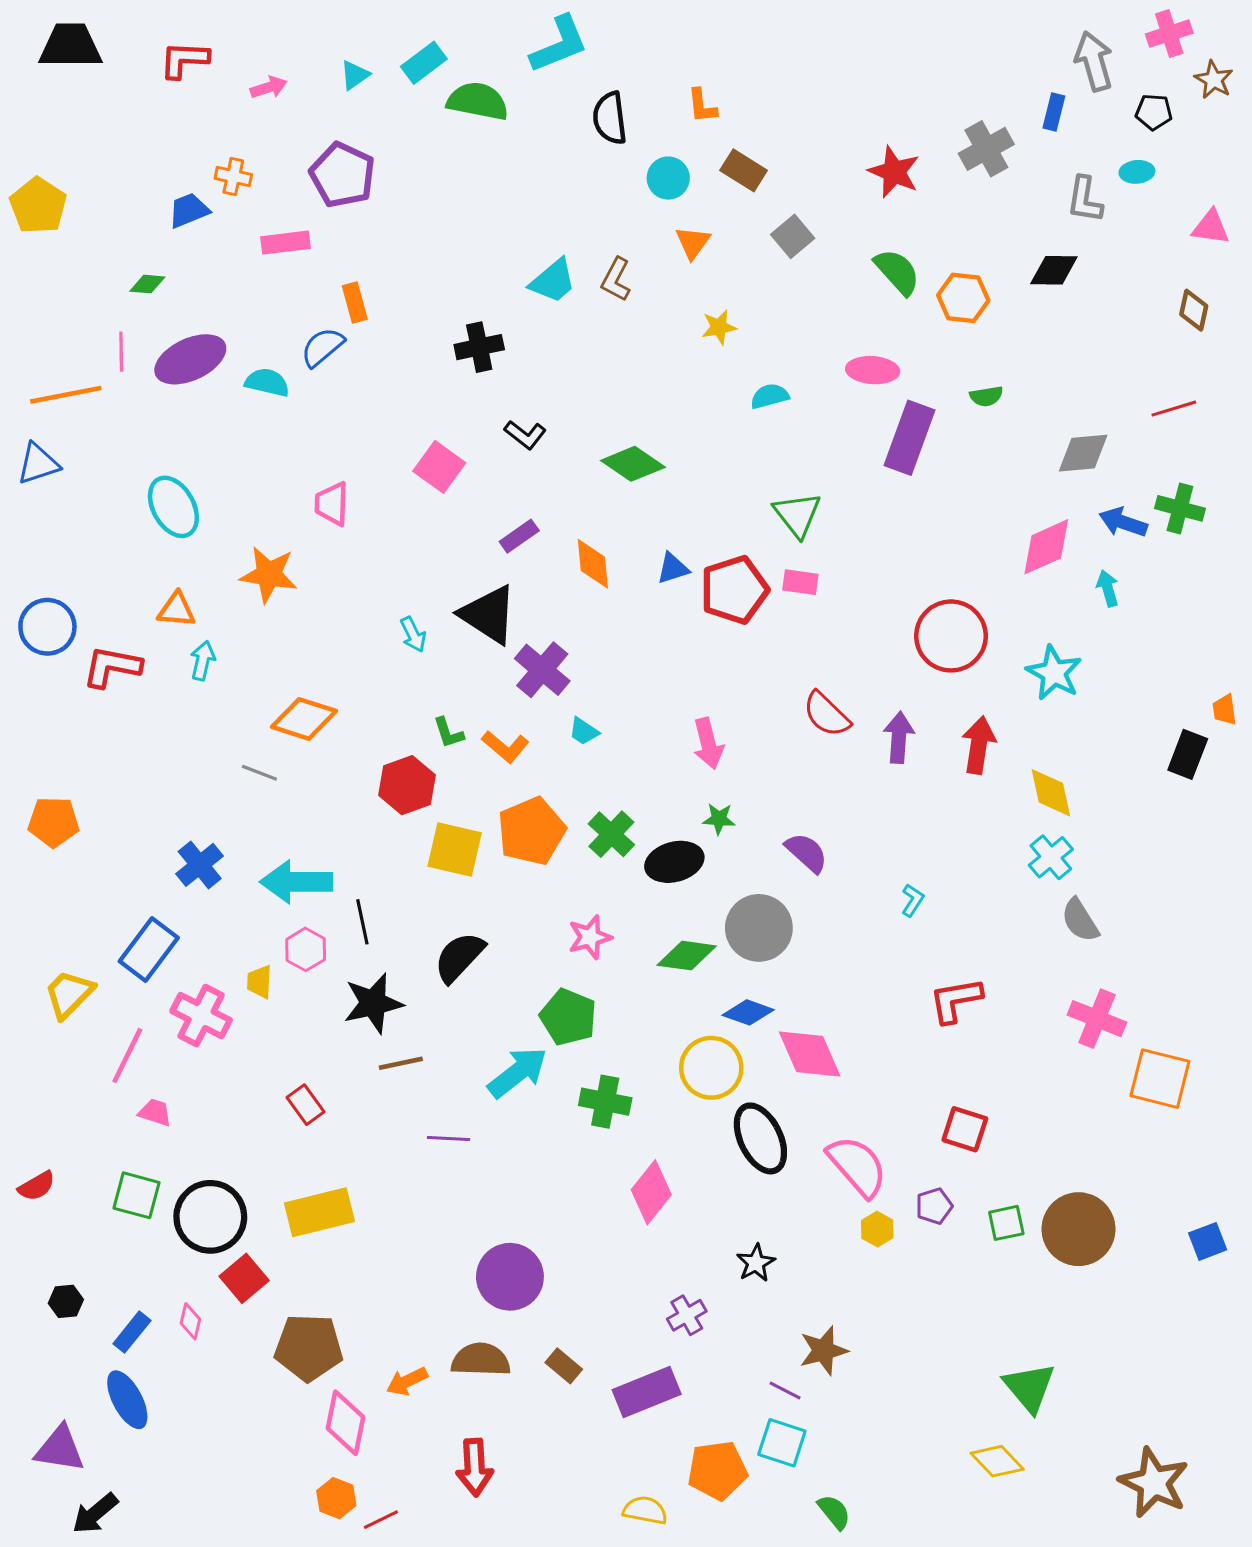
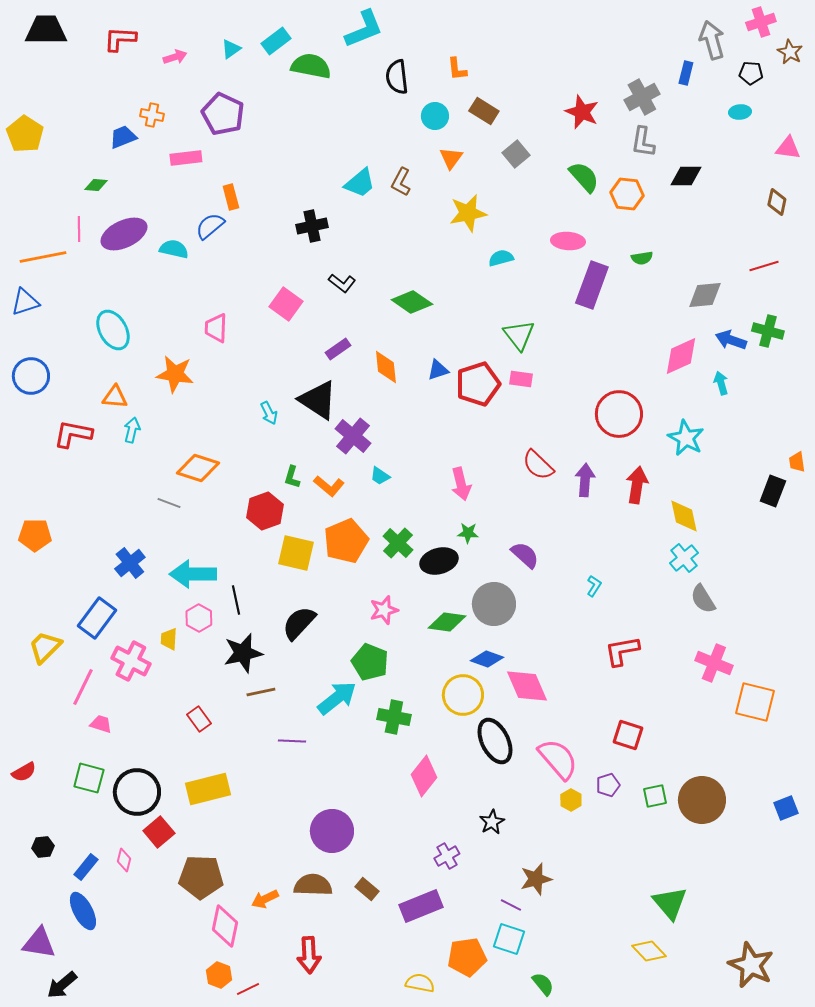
gray L-shape: (1085, 200) -> (643, 142), moved
yellow star: (719, 327) -> (468, 213), size x1.6
blue circle: (47, 627) -> (31, 376), moved
green L-shape: (448, 733) -> (292, 477), turned 35

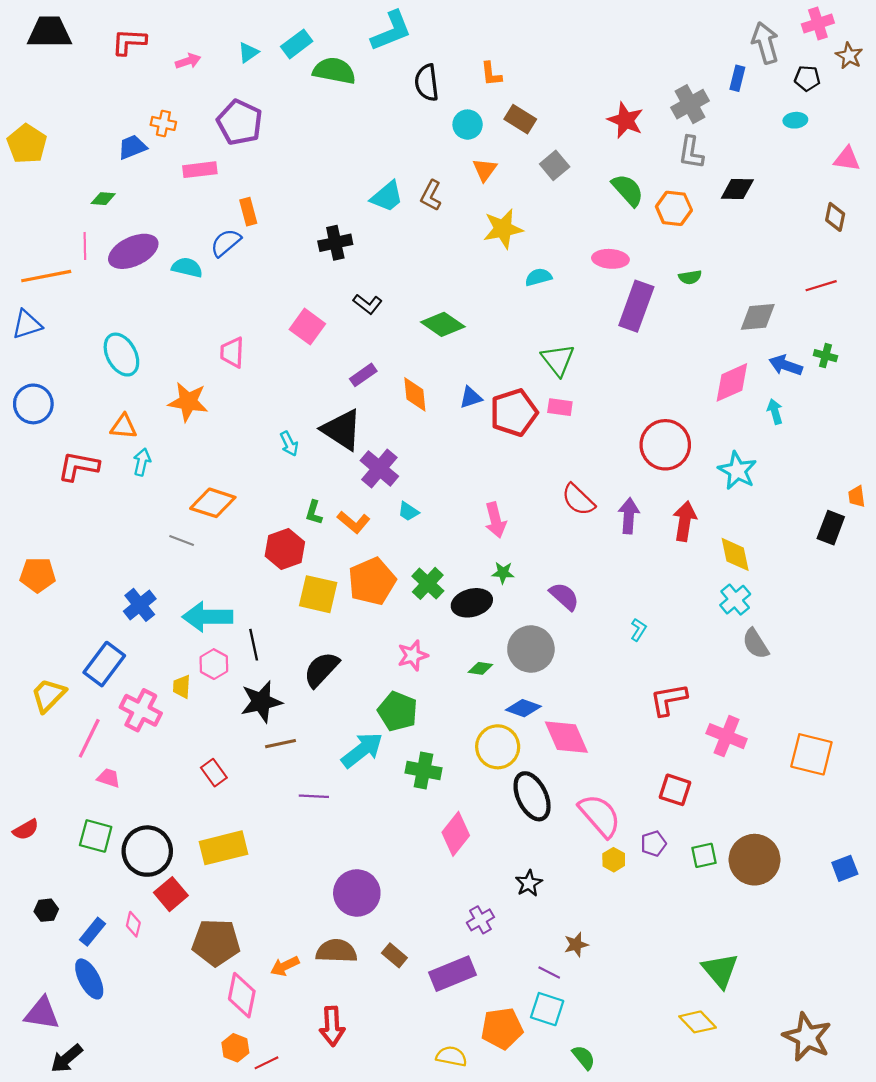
green cross: (768, 331) -> (825, 356), size x0.7
green diamond: (447, 622) -> (480, 668), size x0.6
pink cross: (714, 663) -> (727, 736), moved
brown star: (536, 879) -> (576, 945), size x0.7

